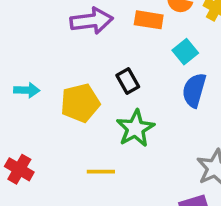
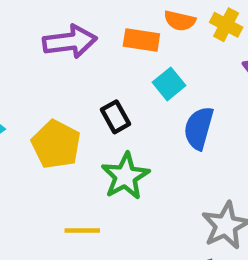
cyan square: (185, 52) -> (169, 84), moved
yellow pentagon: (80, 103) -> (56, 144), turned -30

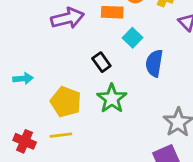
yellow pentagon: (56, 144) -> (66, 102), moved
yellow line: (82, 231) -> (61, 135), moved

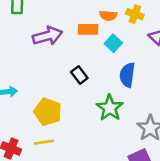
cyan square: (133, 38) -> (113, 43), moved
green star: (112, 99) -> (110, 108), moved

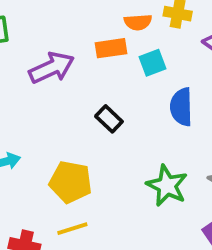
cyan square: (113, 43) -> (153, 63), turned 36
green star: (110, 108) -> (167, 186), moved

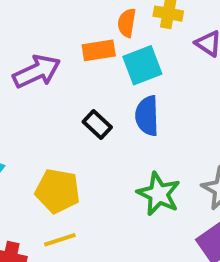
orange semicircle: (138, 22) -> (127, 23), turned 104
cyan square: (153, 63) -> (142, 65), size x1.4
blue semicircle: (181, 107) -> (147, 116), moved

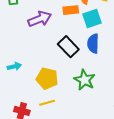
black rectangle: (97, 124) -> (68, 47), size x1.5
green star: (159, 194) -> (85, 80), moved

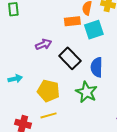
purple arrow: (40, 19) -> (44, 44), moved, size x0.7
blue semicircle: (93, 44) -> (97, 67), moved

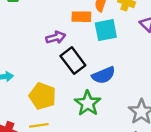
purple arrow: (44, 44) -> (56, 37), moved
blue semicircle: (97, 67) -> (103, 75), turned -120

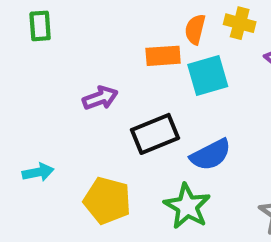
purple arrow: (56, 37) -> (100, 98), moved
black rectangle: (73, 61) -> (155, 134), turned -70

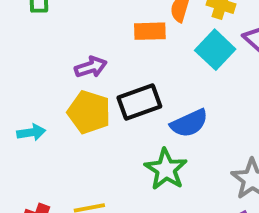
cyan square: (208, 75) -> (215, 50), moved, turned -33
yellow pentagon: (107, 200) -> (89, 112), moved

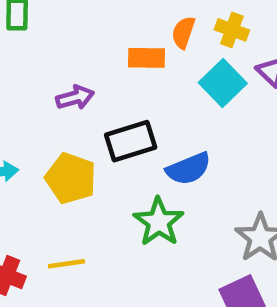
yellow pentagon: (89, 112) -> (71, 178), moved

